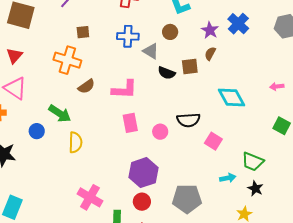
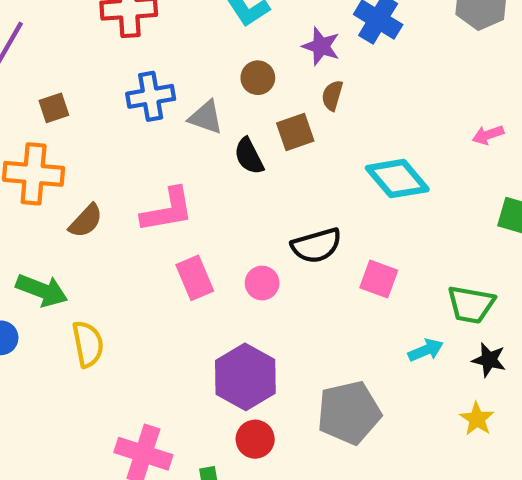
brown circle: (170, 32) -> (258, 78), moved
black semicircle: (167, 73) -> (249, 156), turned 54

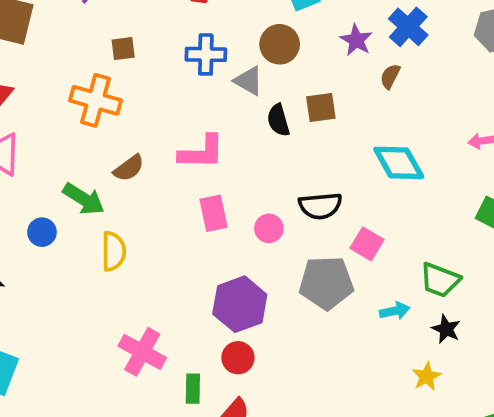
brown circle: (258, 78) -> (280, 44), moved, size x1.4
brown semicircle: (332, 95) -> (390, 76), moved
brown semicircle: (86, 221) -> (129, 168), moved
gray pentagon: (349, 413) -> (326, 283), moved

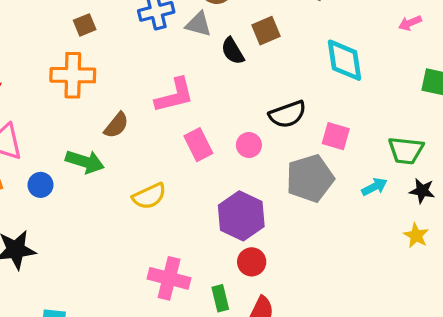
cyan diamond: (399, 163) -> (344, 60), turned 36
blue circle: (42, 232) -> (40, 185), moved
yellow semicircle: (114, 251) -> (149, 196), moved, turned 80

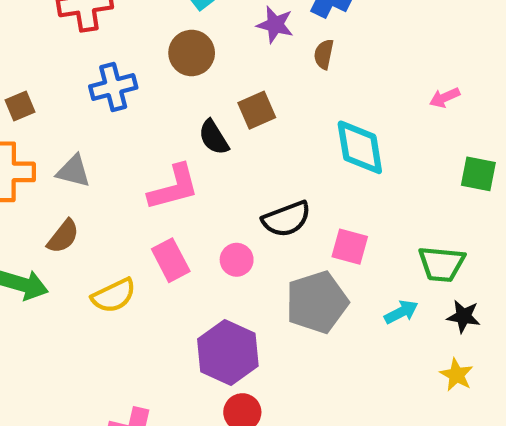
gray triangle: (198, 24) -> (73, 171), moved
pink L-shape: (175, 95) -> (174, 187), moved
yellow semicircle: (149, 196) -> (114, 296), moved

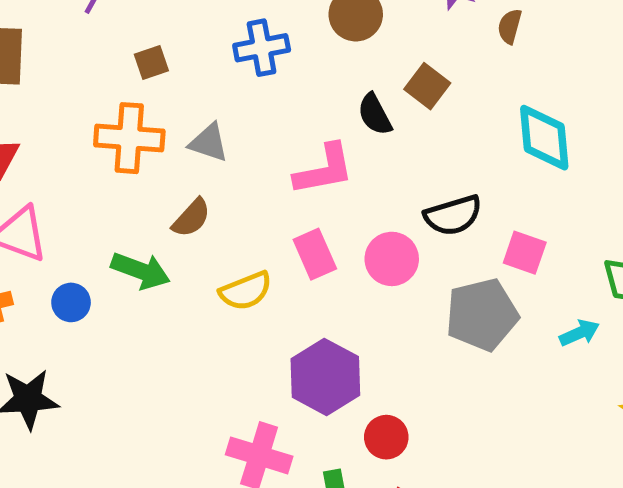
brown square: (257, 110) -> (427, 86), turned -33
pink circle: (237, 260) -> (392, 259), size x1.4
purple hexagon: (228, 352) -> (325, 377), moved

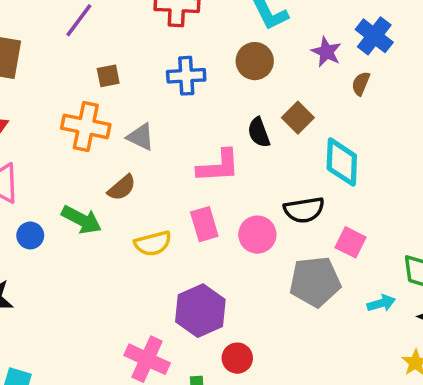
cyan diamond: (544, 138) -> (342, 162), moved

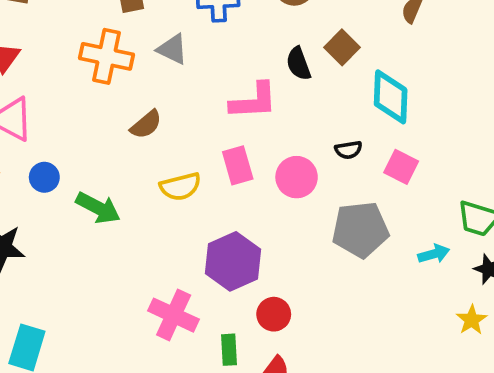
gray triangle: (141, 137) -> (172, 49), moved
black semicircle: (304, 210) -> (348, 150), size x0.6
green arrow: (82, 220) -> (98, 208), moved
pink square: (350, 242) -> (401, 167), moved

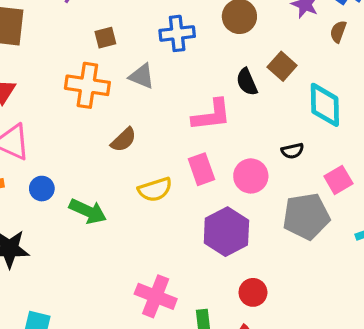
pink square: (401, 167) -> (338, 180), moved, turned 36
purple hexagon: (233, 261) -> (226, 232), moved
red circle: (274, 314) -> (253, 292), moved

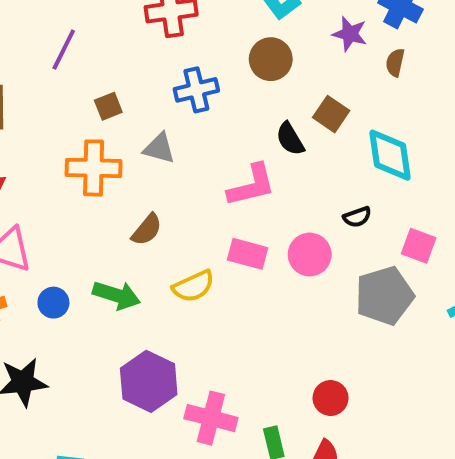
pink rectangle: (201, 169) -> (248, 254), turned -48
pink square: (338, 180) -> (419, 246), turned -32
green arrow: (88, 211) -> (117, 295), moved
purple hexagon: (226, 232) -> (149, 381), moved

